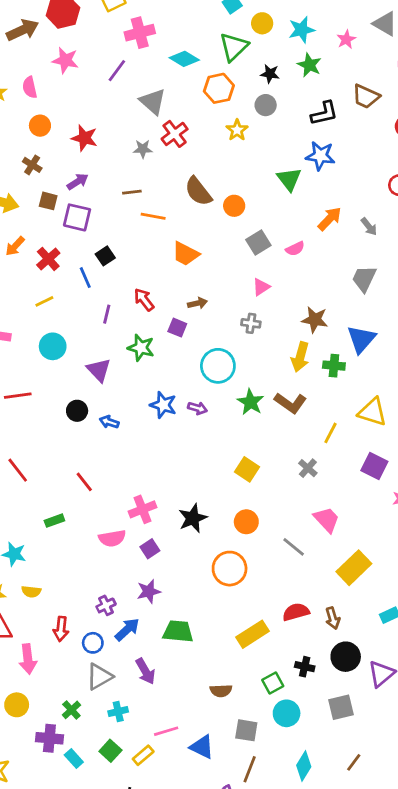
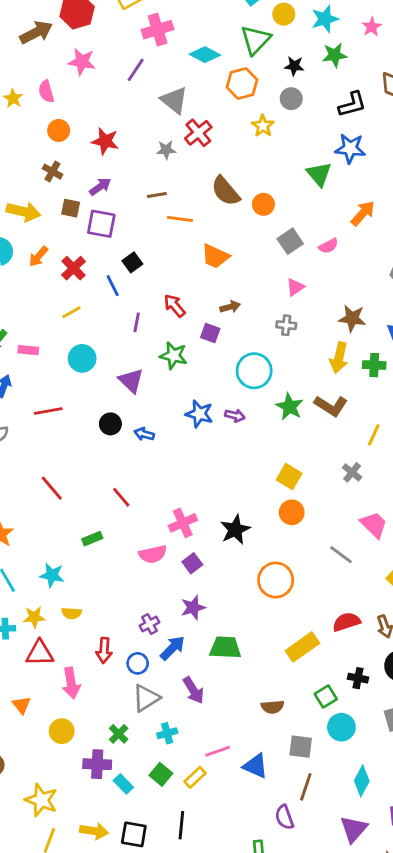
green star: (309, 65) -> (335, 55), turned -30
orange circle: (246, 522) -> (292, 512), moved

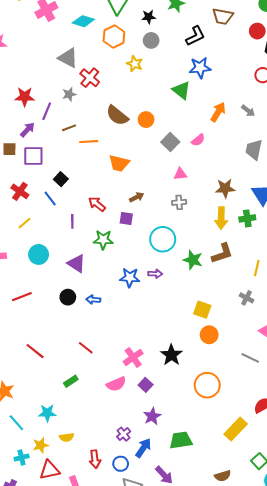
purple line: (136, 70) -> (47, 111), moved
pink triangle: (295, 287) -> (180, 174), turned 40
brown L-shape: (331, 406) -> (222, 253), turned -40

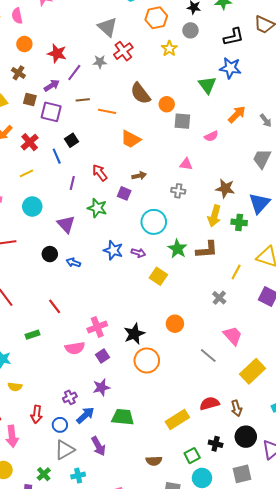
brown line: (69, 128) -> (83, 100), moved
gray square: (170, 142) -> (182, 121), moved, turned 36
yellow square: (202, 310) -> (158, 276), moved
orange circle: (207, 385) -> (147, 360), moved

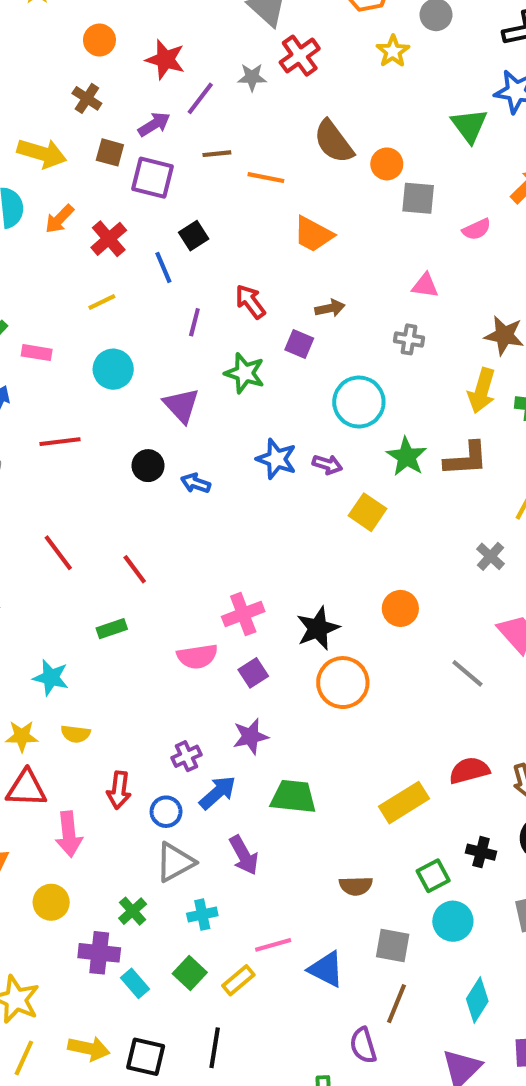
red line: (55, 306) -> (135, 569), moved

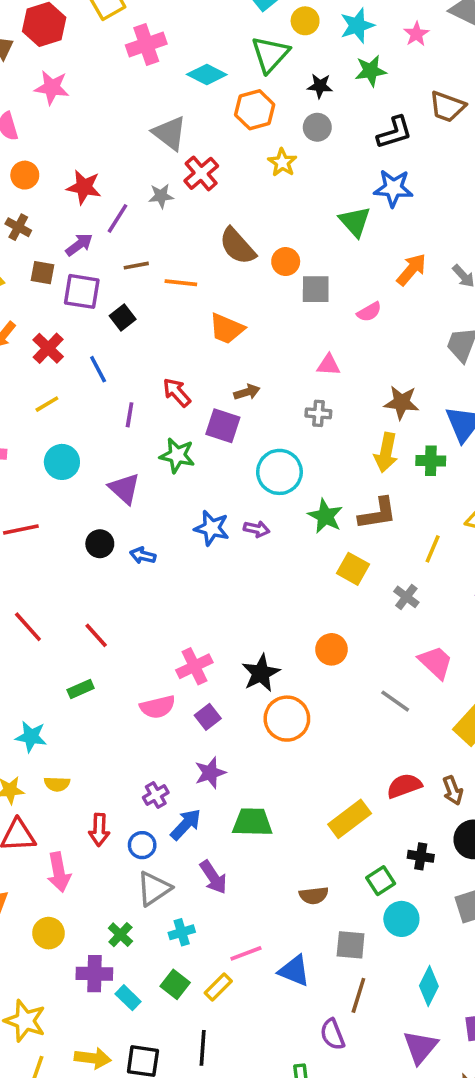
black square: (194, 236) -> (123, 317), moved
purple square: (299, 344) -> (223, 426), size x1.4
yellow square: (368, 512) -> (353, 569), moved

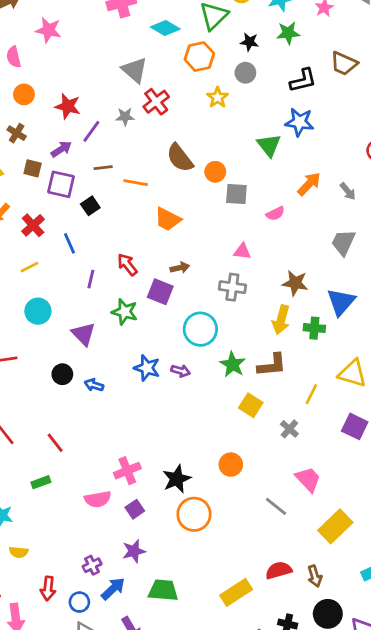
gray cross: (318, 413) -> (232, 287), size x1.4

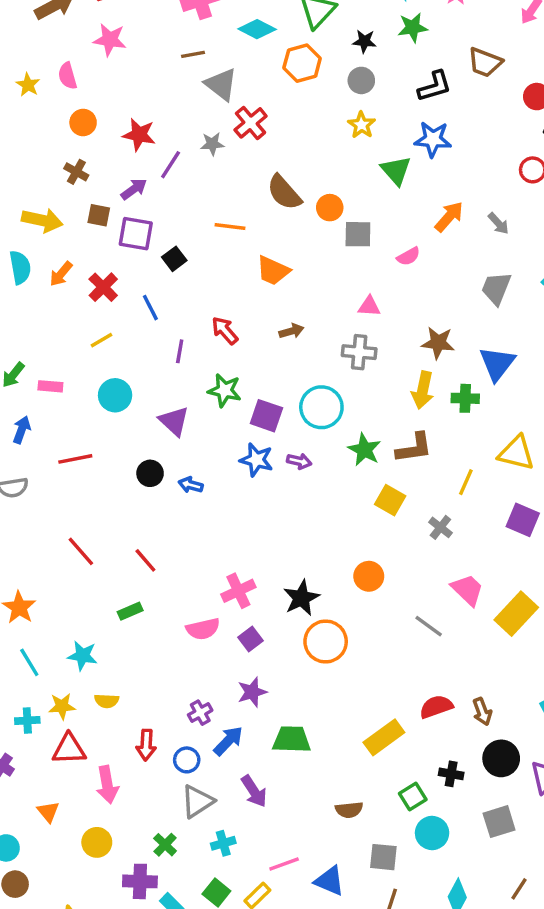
yellow star: (218, 97) -> (362, 125), moved
brown line: (103, 168) -> (193, 54), moved
purple square: (160, 292) -> (266, 416), moved
yellow rectangle: (335, 526) -> (516, 614), moved

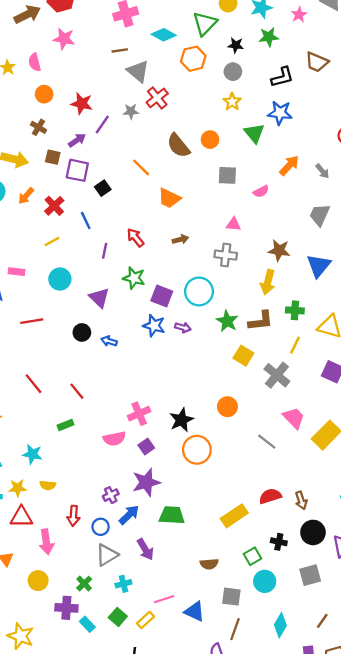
orange circle: (330, 208) -> (210, 140), moved
orange line: (230, 226) -> (141, 167), turned 36
green cross: (465, 398) -> (295, 310), moved
gray cross: (440, 527) -> (277, 375), size x1.6
purple star: (252, 692) -> (146, 482), size x1.4

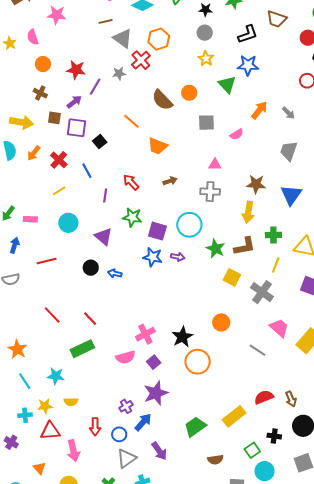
orange hexagon: (193, 59) -> (159, 39), moved
green rectangle: (65, 425) -> (82, 349), size x1.6
green trapezoid: (172, 515) -> (195, 427), moved, turned -35

